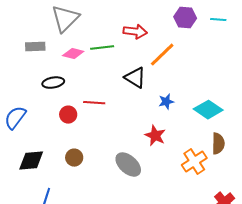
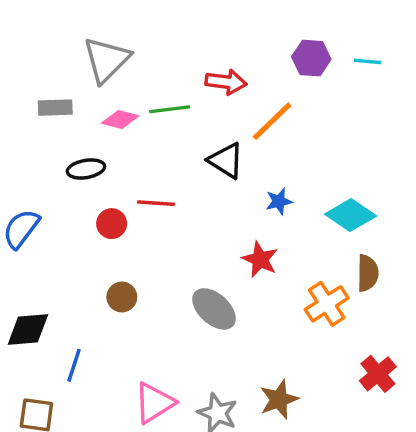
black diamond: (31, 161) -> (28, 329), moved

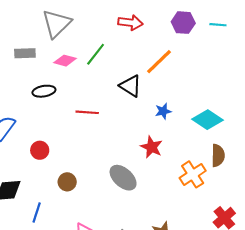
red arrow: (226, 82) -> (130, 23), moved
green line: (170, 109) -> (96, 54), turned -45
red circle: (112, 224) -> (40, 150), moved
brown circle: (122, 297) -> (67, 182), moved

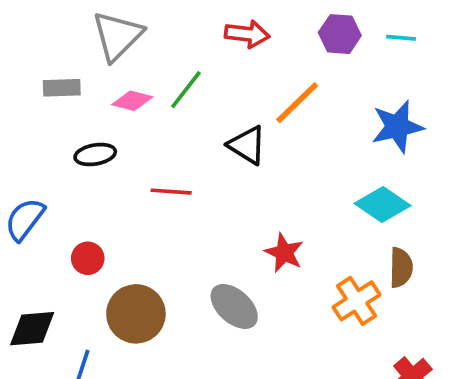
blue star: (163, 111) -> (397, 127), moved, size x1.8
brown circle: (67, 182) -> (136, 314), size x1.8

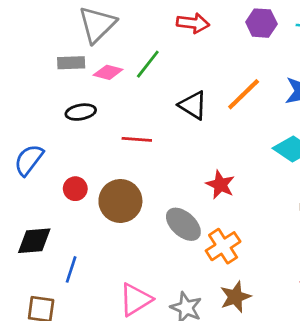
gray rectangle: (62, 88) -> (71, 63), moved
orange line: (297, 103) -> (244, 94), moved
orange cross: (356, 301) -> (223, 246), moved
brown circle: (136, 314) -> (120, 201), moved

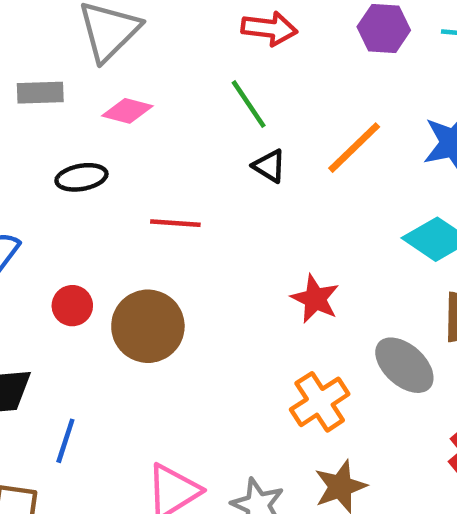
gray rectangle: (71, 63) -> (40, 93), moved
green line: (148, 64) -> (249, 104), moved, turned -72
black triangle: (193, 105) -> (269, 166), size x0.7
gray ellipse: (183, 224) -> (404, 365), moved

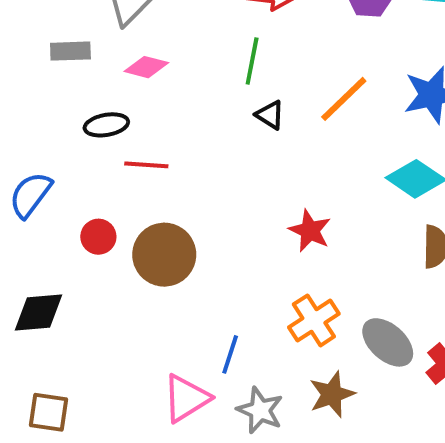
green line: (249, 104) -> (252, 61), turned 45
red line: (175, 223) -> (146, 165), moved
gray ellipse: (404, 365) -> (388, 342), moved
blue line: (65, 441) -> (230, 354), moved

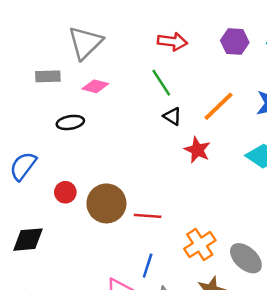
green line: (252, 61) -> (161, 83), turned -44
red line: (146, 165) -> (148, 216), moved
red star: (310, 231) -> (197, 150), moved

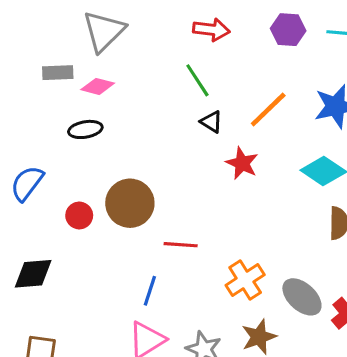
pink diamond: (95, 86) -> (98, 86), moved
brown circle: (106, 203) -> (130, 203), moved
blue line: (148, 266) -> (150, 291), moved

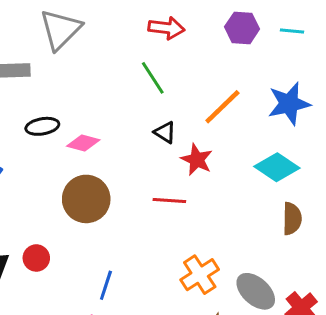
pink diamond: (98, 86) -> (83, 143), moved
black triangle: (211, 122) -> (165, 132), moved
red circle: (79, 215) -> (36, 258), moved
red line: (181, 245) -> (169, 200), moved

